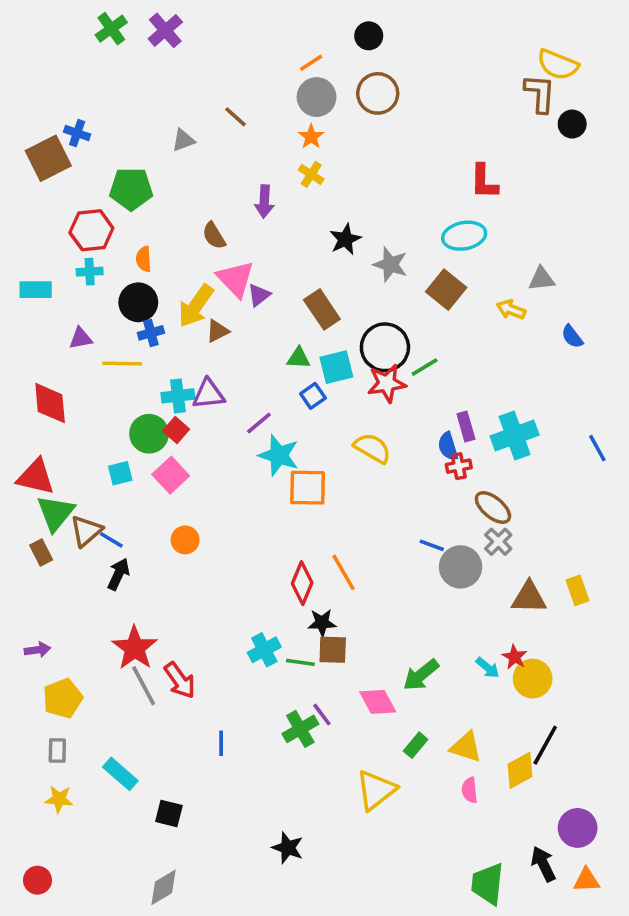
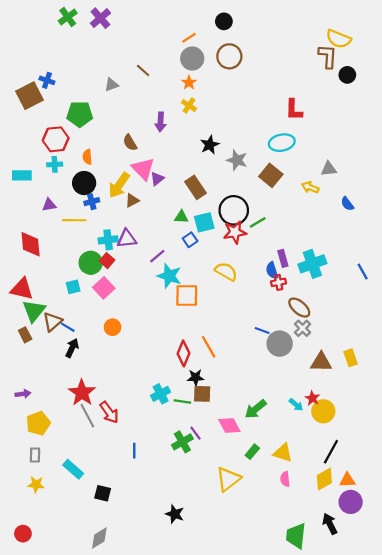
yellow diamond: (520, 770) -> (324, 479), moved
orange triangle: (587, 880) -> (347, 480), moved

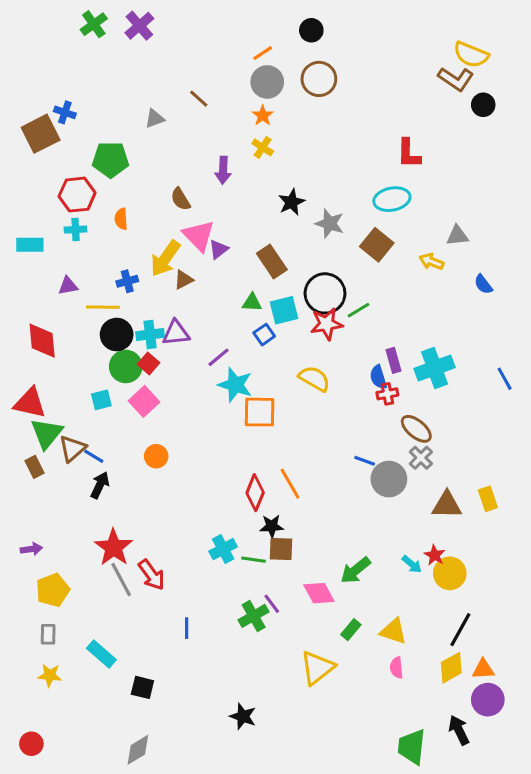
brown L-shape: (328, 56) -> (456, 79), turned 120
black circle: (84, 183) -> (117, 335), moved

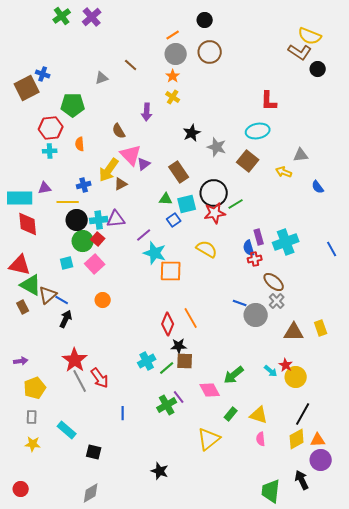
cyan rectangle: (30, 245) -> (20, 198), moved, size x1.4
green triangle: (47, 433) -> (31, 285), turned -40
green line: (254, 560) -> (167, 368), turned -49

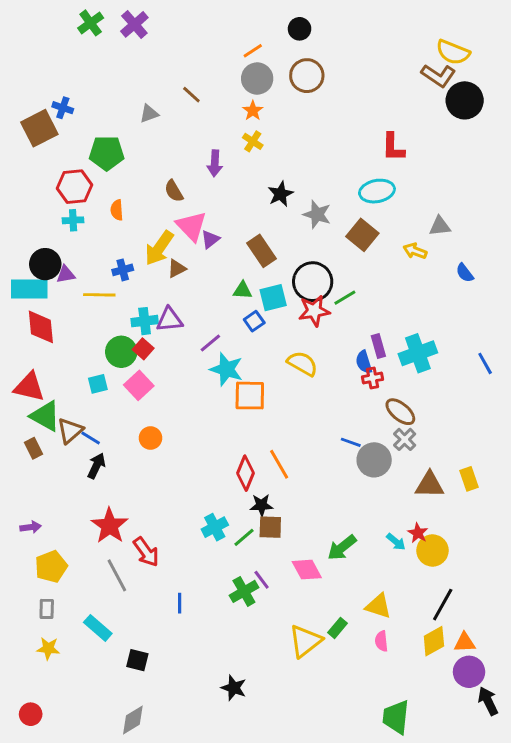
black circle: (318, 69) -> (465, 100), size x1.6
black circle: (77, 220) -> (45, 264), moved
gray line: (80, 381) -> (117, 575), moved
green rectangle: (231, 414) -> (338, 628), moved
black arrow: (302, 480) -> (488, 701), moved

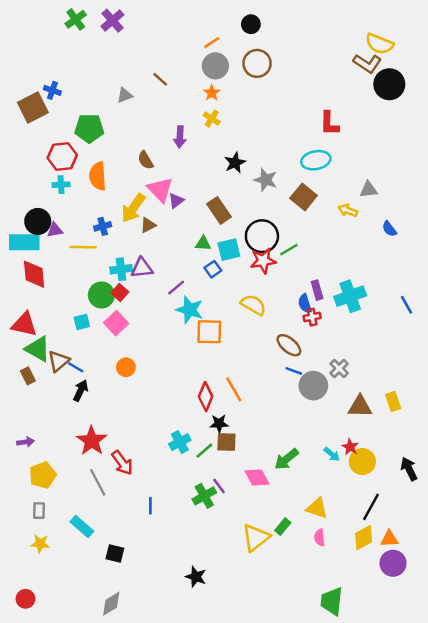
orange semicircle: (117, 210) -> (98, 176), size x1.6
brown ellipse: (400, 412) -> (289, 345), moved
black arrow: (488, 701) -> (409, 469), moved

